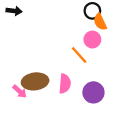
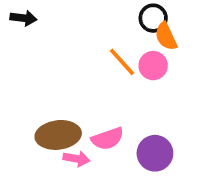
orange line: (79, 55) -> (122, 62), moved
pink semicircle: (65, 84) -> (107, 139), turned 66
pink arrow: (20, 91) -> (76, 159), moved, turned -32

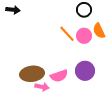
orange semicircle: (166, 36) -> (99, 31), moved
purple circle: (155, 153) -> (85, 71), moved

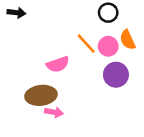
purple circle: (85, 71) -> (116, 75), moved
pink semicircle: (59, 76) -> (58, 64), moved

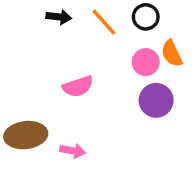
black arrow: (16, 13) -> (59, 17), moved
orange line: (86, 44) -> (104, 22), moved
brown ellipse: (41, 95) -> (26, 135), moved

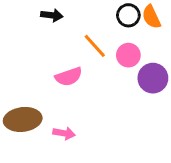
orange line: (104, 22) -> (95, 46), moved
orange semicircle: (172, 53) -> (151, 17), moved
purple circle: (156, 100) -> (153, 78), moved

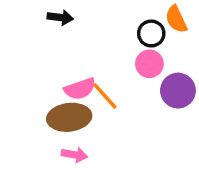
black circle: (128, 15) -> (151, 33), moved
orange line: (95, 46) -> (105, 96), moved
brown ellipse: (23, 119) -> (69, 117), moved

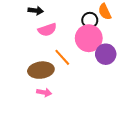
pink circle: (149, 64) -> (89, 38), size x1.6
pink semicircle: (80, 89) -> (47, 30), moved

